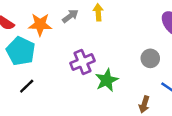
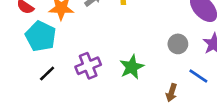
purple cross: (82, 62) -> (88, 66), moved

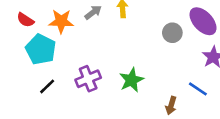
gray circle: (178, 44) -> (172, 33), moved

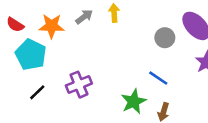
green star: (131, 80) -> (134, 101), moved
blue line: (198, 89) -> (158, 78), moved

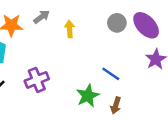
yellow arrow: (114, 13) -> (70, 29), moved
gray circle: (165, 38) -> (117, 23), moved

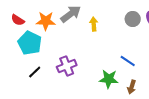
gray arrow: (42, 17) -> (71, 14), size x1.5
green star: (88, 96) -> (109, 79), turned 30

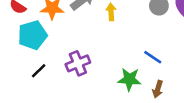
cyan pentagon: (30, 43) -> (33, 35), turned 30

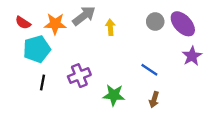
black line: (39, 71) -> (43, 82), turned -35
green star: (129, 79) -> (114, 95), moved

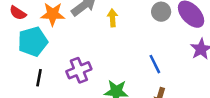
blue line: (149, 70) -> (155, 64), turned 30

